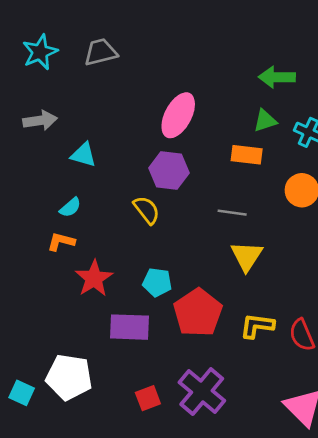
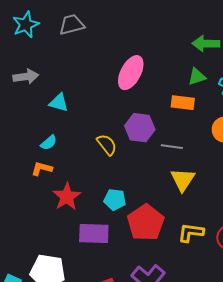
purple hexagon: (169, 171) -> (140, 128), moved

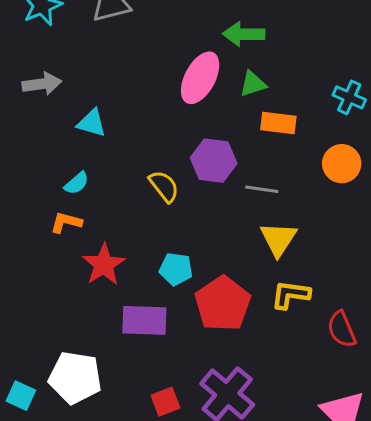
green arrow: (206, 44) -> (244, 34), moved
green triangle: (197, 77) -> (253, 84), moved
yellow L-shape: (191, 233) -> (290, 295), moved

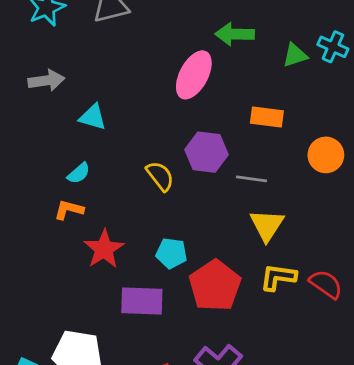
green triangle: (253, 84) -> (295, 55), moved
cyan cross: (349, 97) -> (333, 47), moved
red semicircle: (342, 329) -> (326, 284), moved, turned 148

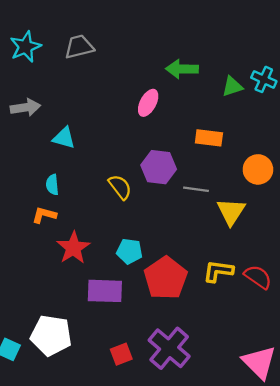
pink ellipse: (194, 75) -> (148, 103), size x0.7
cyan semicircle: (79, 173) -> (52, 185), turned 126
yellow triangle: (267, 225) -> (231, 211), moved

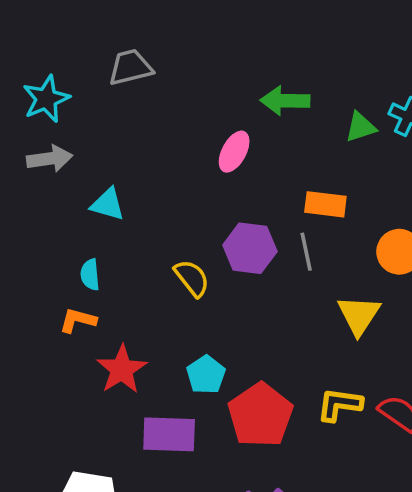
cyan star: (25, 47) -> (46, 99), moved
gray line: (196, 189) -> (306, 252), moved, turned 70
cyan pentagon: (129, 251) -> (206, 375), turned 30

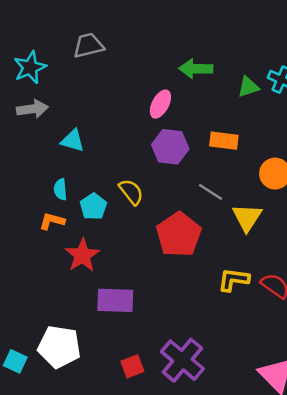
purple hexagon: (250, 248) -> (170, 147), moved
gray line: (306, 252) -> (210, 192), moved, turned -45
cyan pentagon: (206, 375) -> (93, 206), moved
red pentagon: (260, 415) -> (179, 235), moved

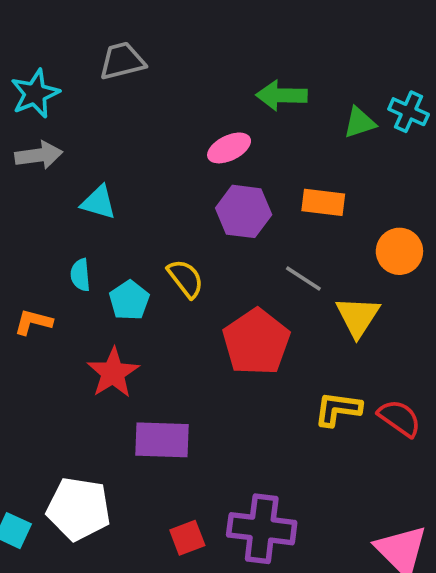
pink ellipse: (160, 104) -> (229, 148), turned 36
orange L-shape: (52, 221) -> (33, 322), moved
purple cross: (182, 360) -> (262, 529), turned -33

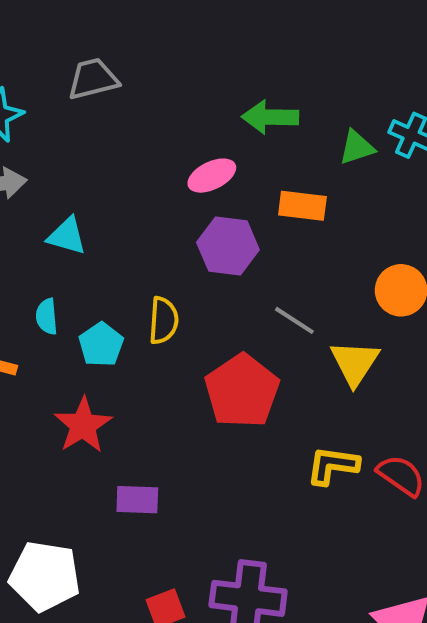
orange rectangle: (323, 202) -> (302, 206), moved
yellow semicircle: (186, 279) -> (163, 320), turned 42
purple rectangle: (162, 440) -> (137, 500), size x0.7

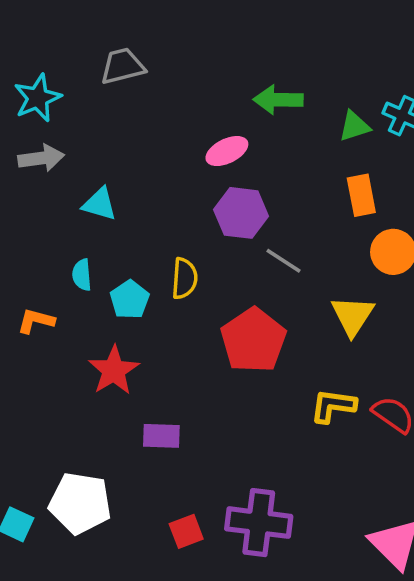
orange rectangle: (302, 206) -> (361, 195), moved, turned 72
gray line: (294, 320) -> (284, 261), moved

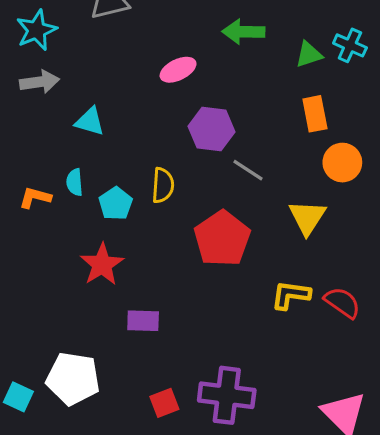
pink ellipse: (227, 151) -> (178, 70), moved
orange L-shape: (36, 321) -> (35, 198), moved

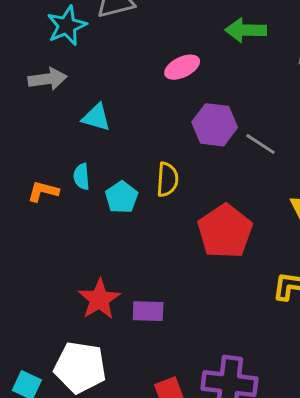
cyan star: (37, 30) -> (67, 26), moved
gray line: (248, 170) -> (260, 144), moved
red star: (102, 264) -> (99, 299), moved

